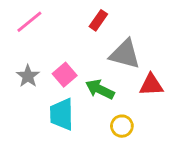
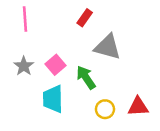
pink line: (29, 22) -> (25, 19), turned -55
red triangle: (151, 85) -> (138, 107), moved
green arrow: (100, 89) -> (86, 77), turned 30

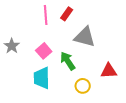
pink line: (25, 19) -> (46, 15), moved
gray star: (24, 66) -> (12, 46), moved
red triangle: (138, 107) -> (109, 71), moved

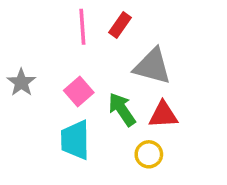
red triangle: (109, 71) -> (163, 115), moved

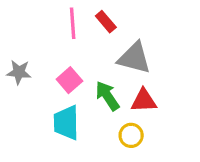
red rectangle: (120, 25) -> (106, 22), turned -75
gray star: (21, 82) -> (19, 72), turned -30

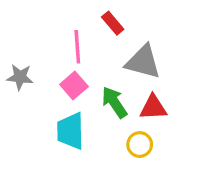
pink line: (73, 23) -> (77, 47), moved

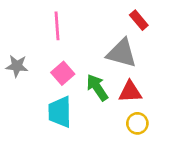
red rectangle: (113, 23) -> (139, 20), moved
pink line: (77, 47) -> (57, 26), moved
yellow circle: (140, 145) -> (137, 123), moved

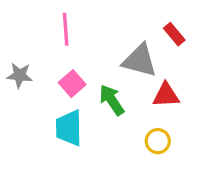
red rectangle: (139, 20) -> (174, 34), moved
red triangle: (130, 92) -> (166, 95), moved

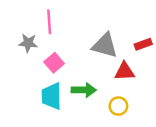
red rectangle: (174, 34) -> (143, 44), moved, turned -70
gray star: (20, 75) -> (28, 43), moved
green arrow: (112, 100) -> (84, 90), moved, turned 125

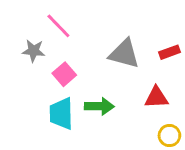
pink line: (49, 22) -> (58, 26), turned -40
red triangle: (125, 71) -> (156, 98), moved
yellow circle: (118, 106) -> (169, 135), moved

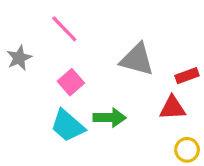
gray star: (34, 51) -> (19, 58), moved, turned -30
red rectangle: (169, 52) -> (187, 76), moved
cyan trapezoid: (61, 114) -> (68, 126), turned -48

